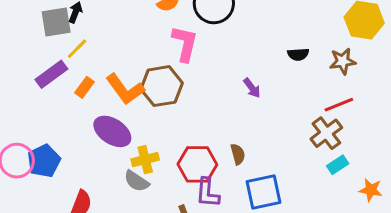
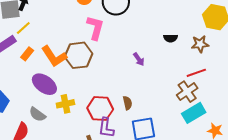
cyan rectangle: (338, 165) -> (194, 113), size x1.6
gray semicircle: (137, 181) -> (37, 114), moved

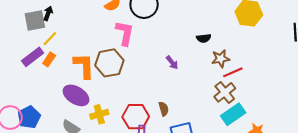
brown star: (200, 44) -> (221, 59), moved
orange rectangle: (27, 54) -> (49, 59), moved
orange L-shape: (54, 56) -> (84, 66), turned -144

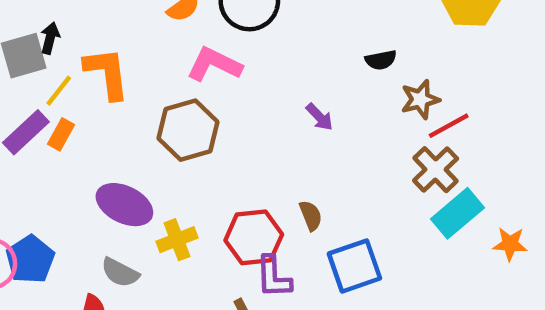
pink L-shape: (125, 33) -> (214, 64), turned -70
orange L-shape: (84, 66) -> (107, 73), moved

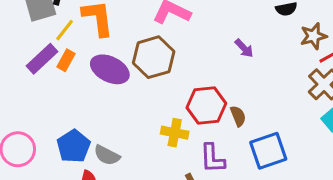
purple ellipse: (124, 205) -> (110, 69), moved
red hexagon: (254, 237) -> (206, 106), moved
yellow cross: (177, 240) -> (175, 133), moved, turned 32
blue pentagon: (30, 259) -> (74, 146), moved

